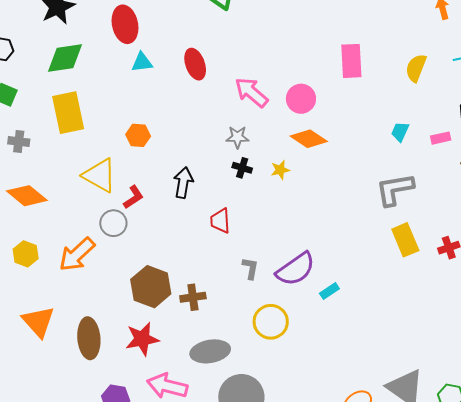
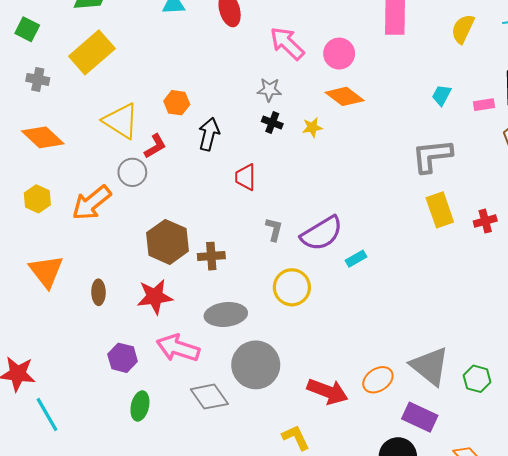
yellow rectangle: (68, 113) -> (92, 52), turned 57
orange hexagon: (138, 135) -> (177, 103), moved
brown ellipse: (89, 338) -> (98, 292), size x0.6

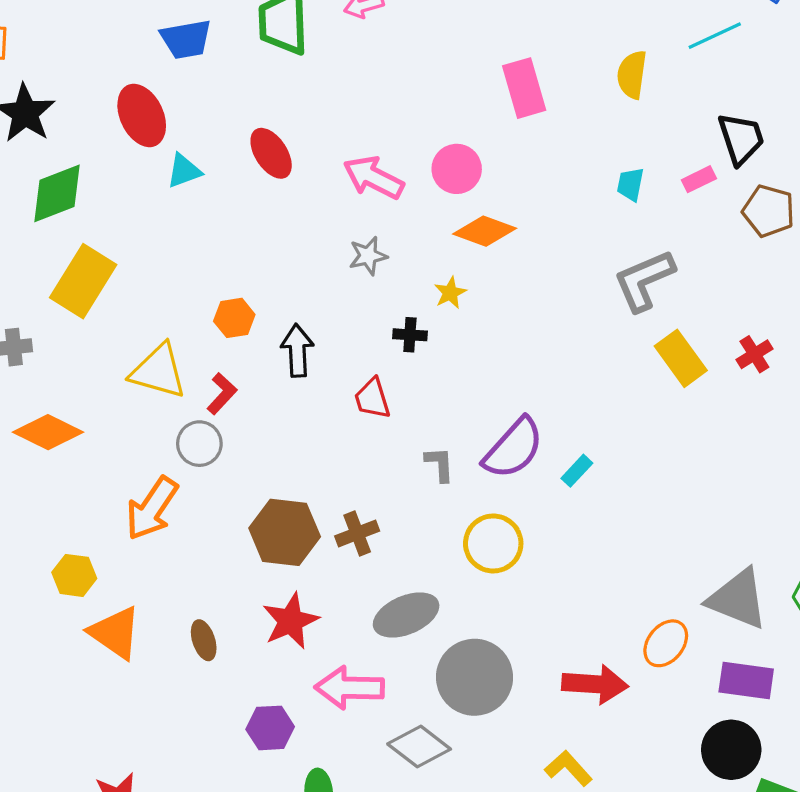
black cross: (272, 123) -> (410, 335), moved
yellow hexagon: (37, 199) -> (74, 575), moved

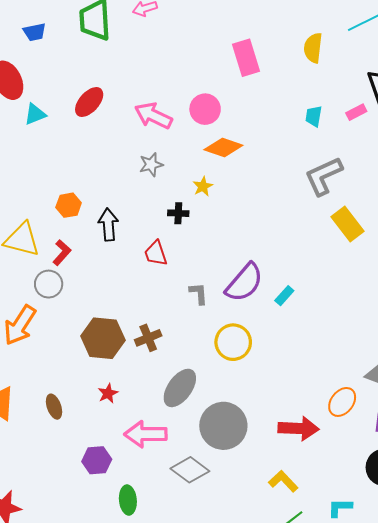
blue trapezoid: (186, 39) -> (35, 32), size x0.7
red ellipse: (271, 153) -> (89, 102), turned 76
gray ellipse: (406, 615) -> (180, 388), turned -30
red star: (291, 621) -> (108, 393), size x0.6

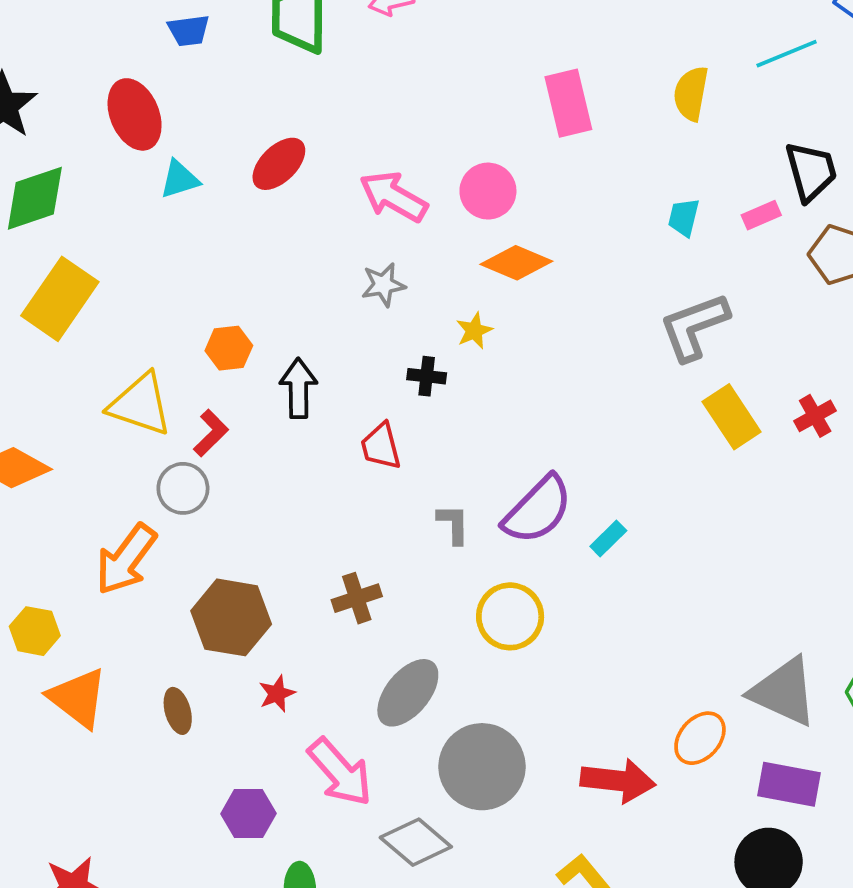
brown hexagon: (103, 338) -> (231, 617), moved
pink arrow: (146, 434) -> (340, 772), turned -135

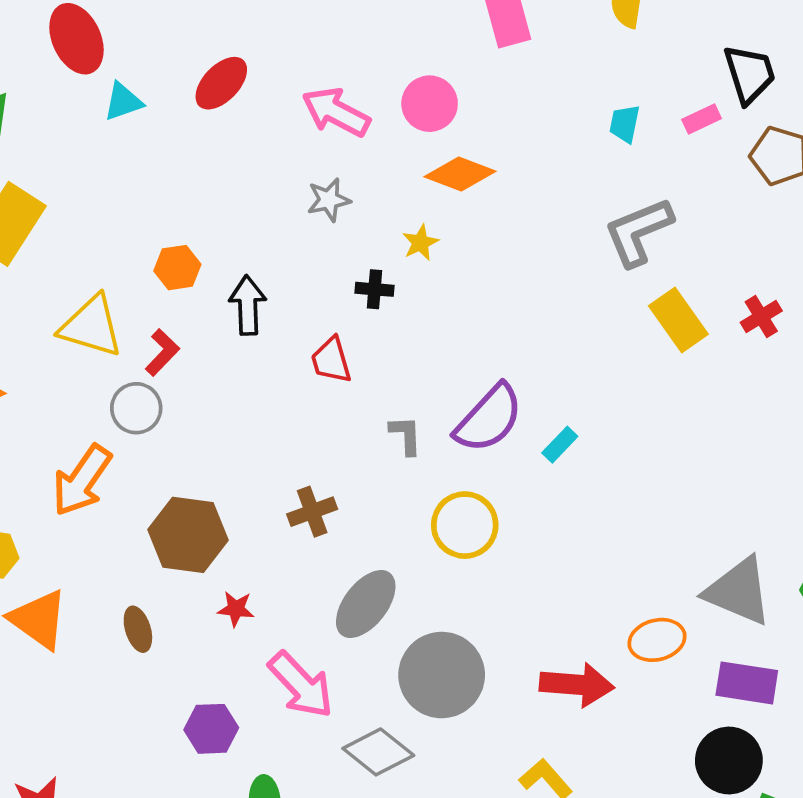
red star: (277, 694) -> (236, 609), turned 30
orange ellipse: (700, 738) -> (657, 640), turned 36

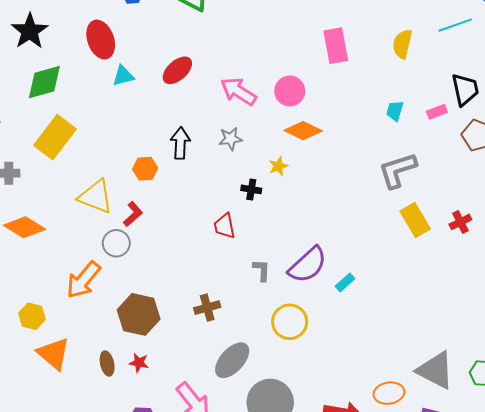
black arrow: (248, 305) -> (180, 143), moved
red star: (236, 609) -> (139, 363), moved

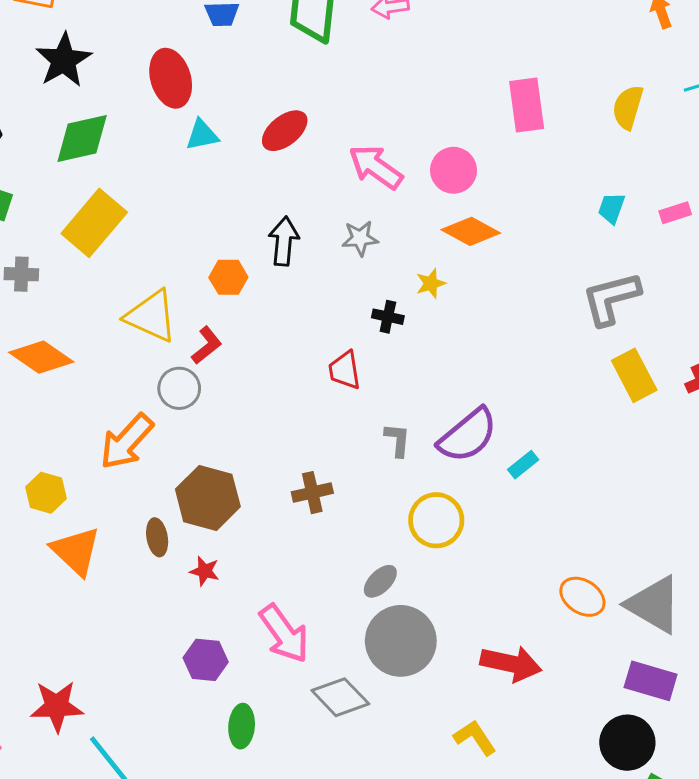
gray ellipse: (232, 360) -> (380, 581), moved, size x0.6
brown ellipse: (107, 364) -> (157, 537), moved
orange ellipse: (389, 393) -> (582, 597), moved, turned 40

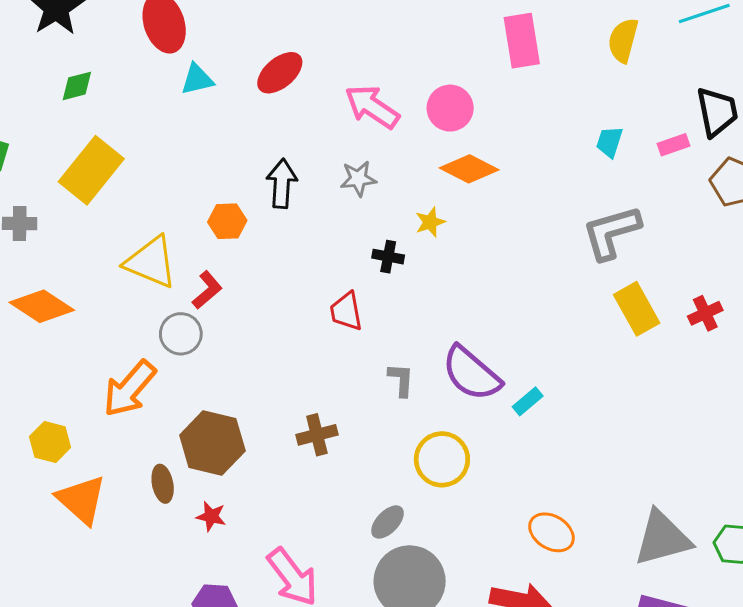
green diamond: (82, 138) -> (77, 86), size x0.6
purple semicircle: (468, 435) -> (471, 373), turned 82
orange ellipse: (582, 597) -> (551, 532), moved
gray triangle: (654, 605) -> (662, 538), turned -44

